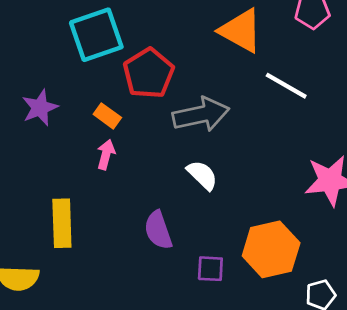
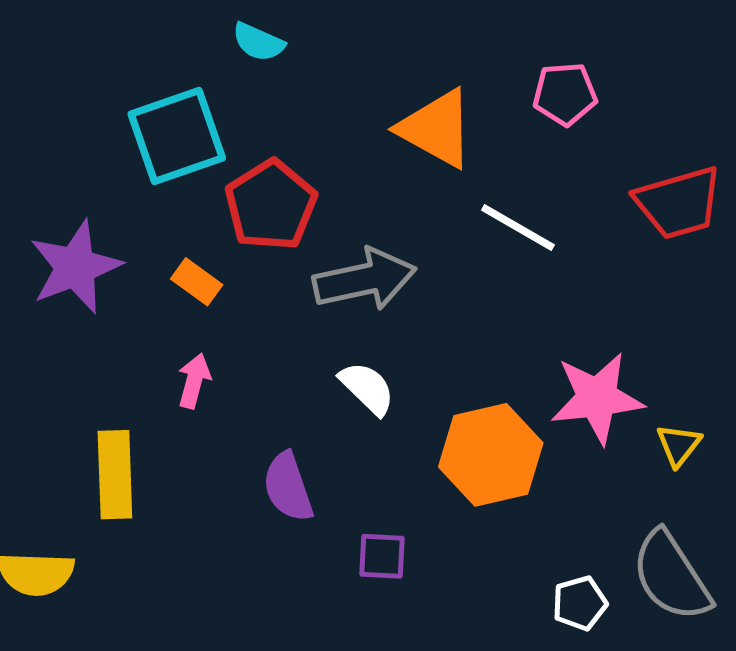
purple star: (40, 108) -> (75, 267), size x1.4
pink arrow: (106, 154) -> (194, 381), moved
orange hexagon: (271, 249) -> (491, 455), moved

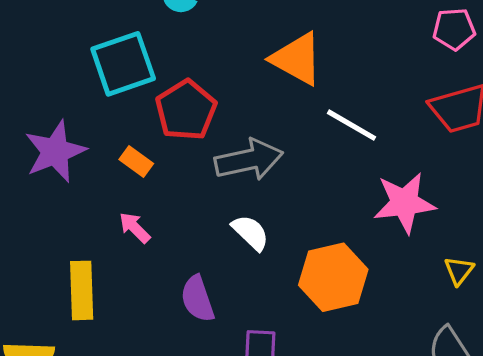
pink pentagon: (565, 94) -> (454, 29), moved
pink arrow: (194, 381) -> (135, 228), turned -60
pink star: (597, 398) -> (404, 203), moved

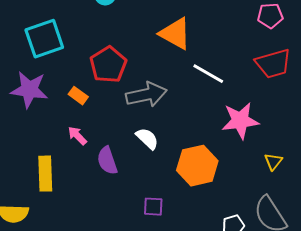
cyan square: (123, 64) -> (44, 39), moved
purple star: (55, 151) -> (29, 90), turned 30
purple semicircle: (198, 299) -> (107, 161), moved

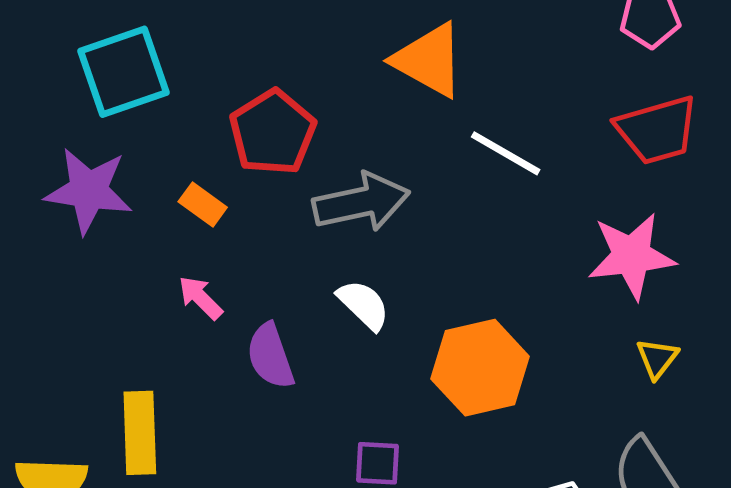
pink star: (240, 121) -> (631, 256), moved
yellow rectangle: (45, 174) -> (140, 433), moved

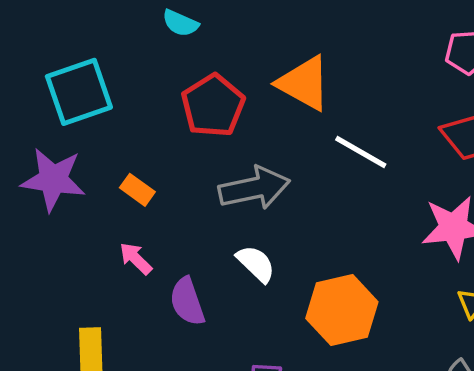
red pentagon: (273, 132) -> (213, 106), moved

